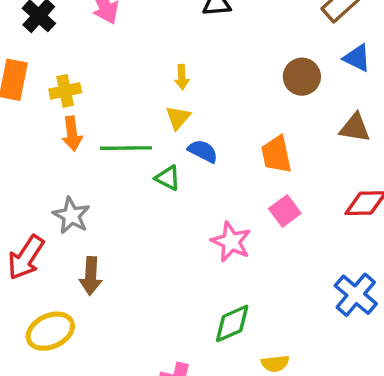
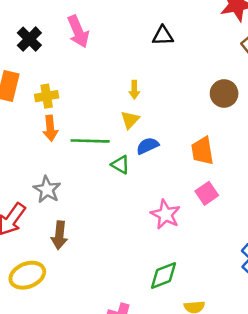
blue semicircle: (203, 151) -> (147, 146), turned -55

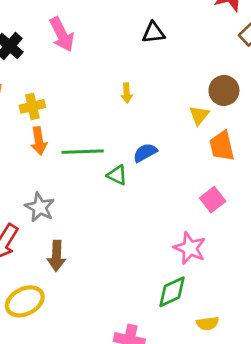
yellow triangle: (130, 120) -> (199, 115), moved
orange trapezoid: (202, 151) -> (222, 146), moved
pink star: (166, 214) -> (190, 248), moved

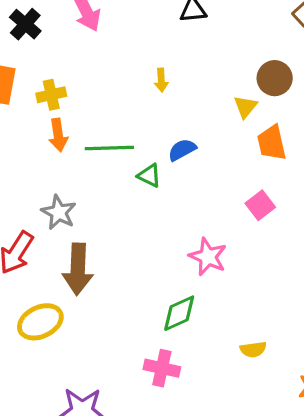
pink star: (190, 248) -> (208, 257), moved
brown arrow: (56, 256) -> (78, 269), size x1.4
green diamond: (172, 292) -> (179, 313), moved

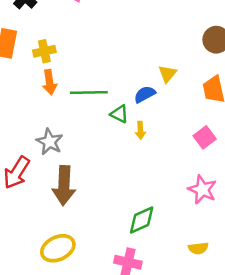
yellow arrow: (161, 80) -> (140, 130), moved
yellow triangle: (245, 107) -> (167, 74), moved
pink star: (208, 257) -> (202, 190), moved
yellow ellipse: (40, 322) -> (58, 248), moved

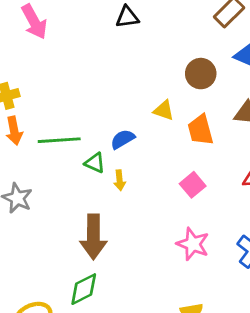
yellow triangle: (167, 74) -> (164, 110), moved, turned -48
brown arrow: (64, 186) -> (93, 237), moved
green diamond: (142, 220) -> (84, 289), moved

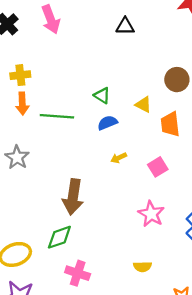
green triangle: (95, 163) -> (102, 95), moved
yellow arrow: (120, 180) -> (119, 158), moved, turned 63

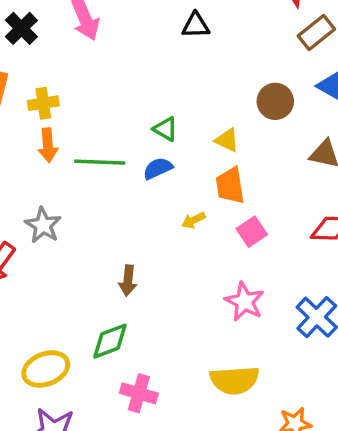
blue semicircle: (107, 123) -> (158, 168), moved
orange trapezoid: (170, 124) -> (230, 186), moved
brown arrow: (73, 197) -> (128, 281), size x0.6
yellow semicircle: (142, 267) -> (235, 380), size x1.8

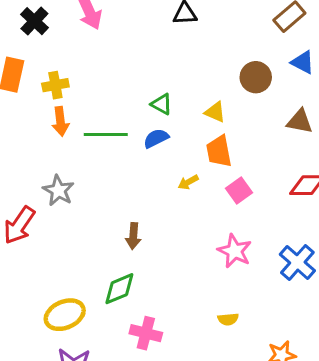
yellow semicircle: (235, 380) -> (228, 319), size x0.5

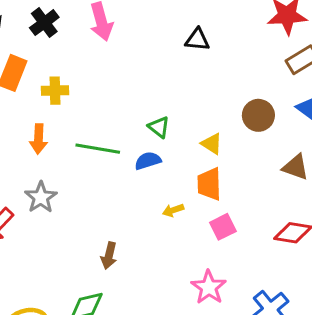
orange arrow: (60, 121) -> (38, 139), moved

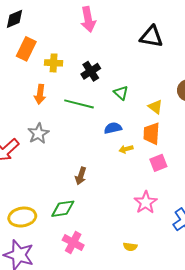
black cross: (44, 23) -> (91, 71), moved
black triangle: (197, 40) -> (151, 37), size x1.4
blue semicircle: (148, 161) -> (113, 128), moved

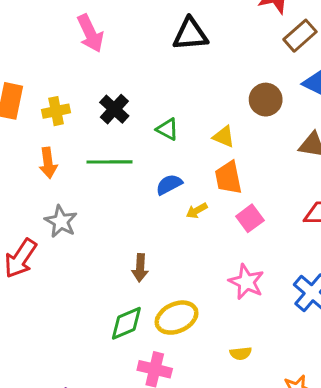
yellow ellipse: (22, 217) -> (177, 318), moved

